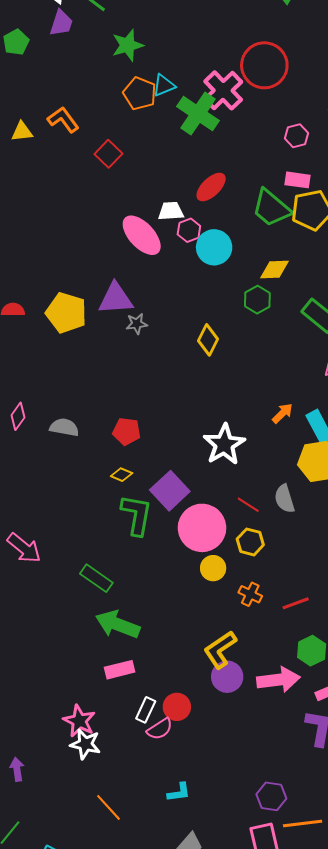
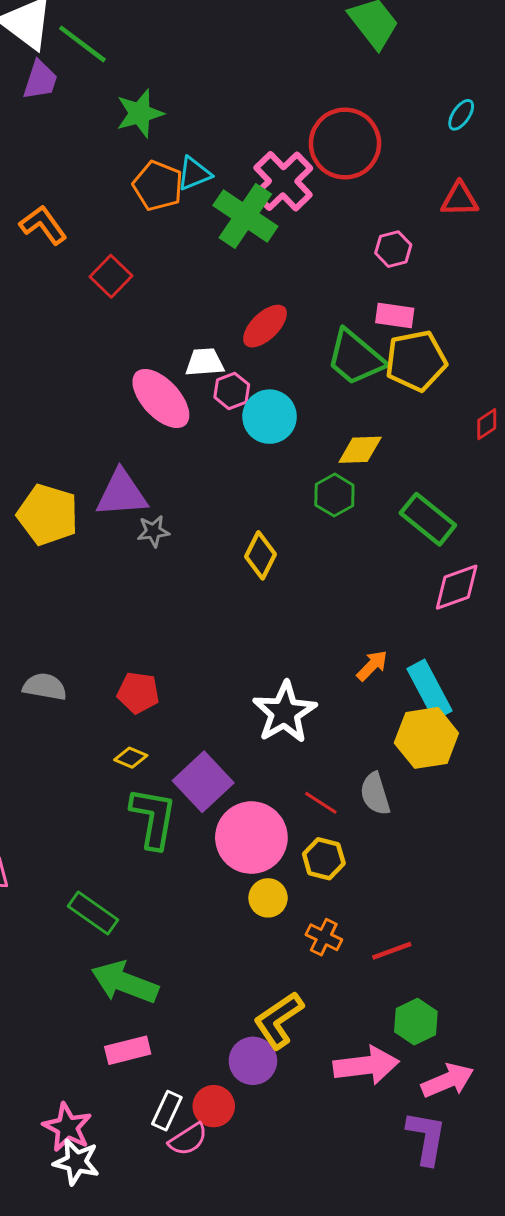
purple circle: (227, 677) -> (253, 1061), moved

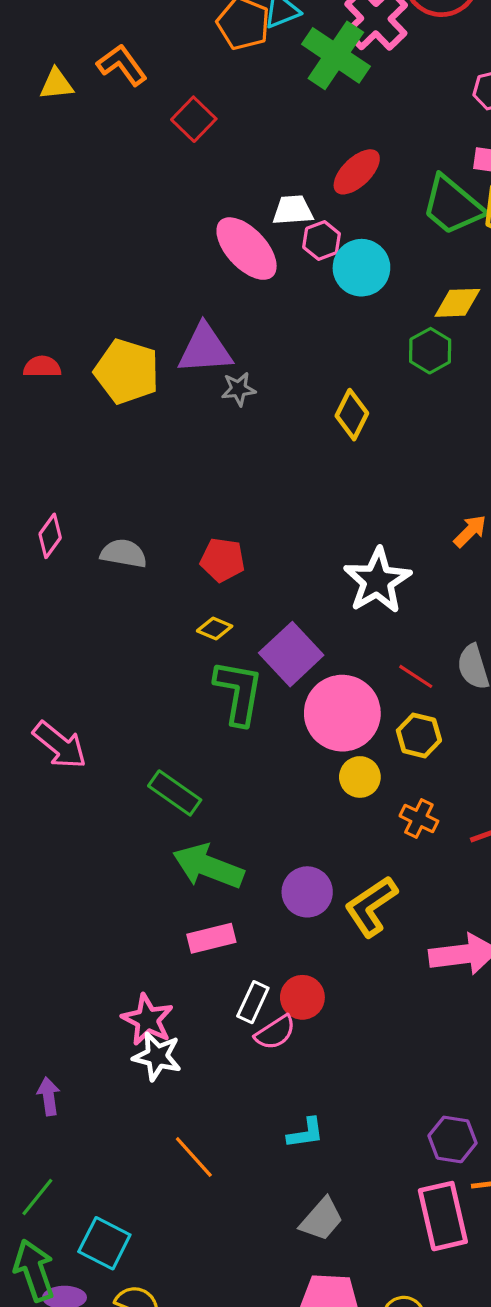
purple circle: (253, 1061) -> (307, 892), moved

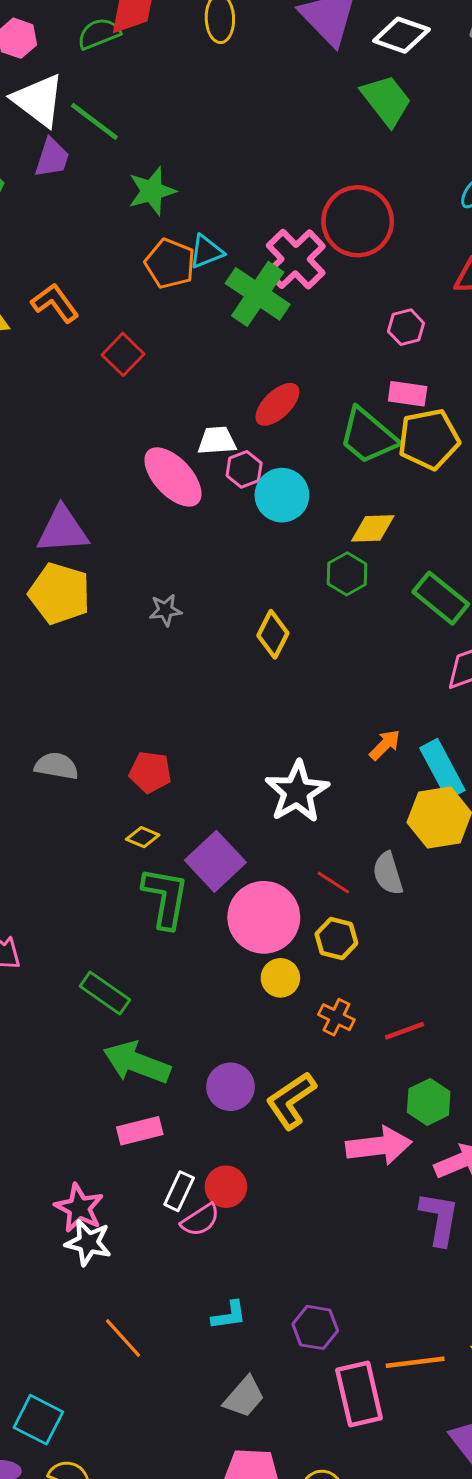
purple triangle: (205, 349) -> (63, 530), moved
purple hexagon: (452, 1139) -> (315, 1327), moved

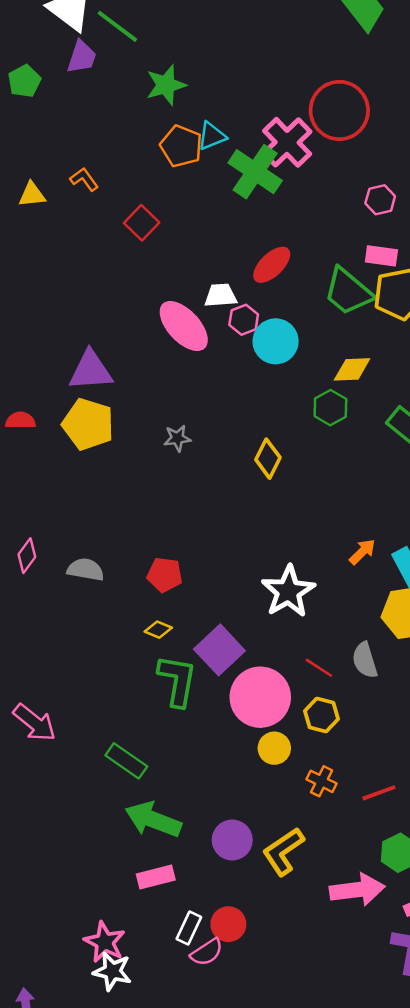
orange L-shape: (55, 303) -> (84, 179), size x0.7

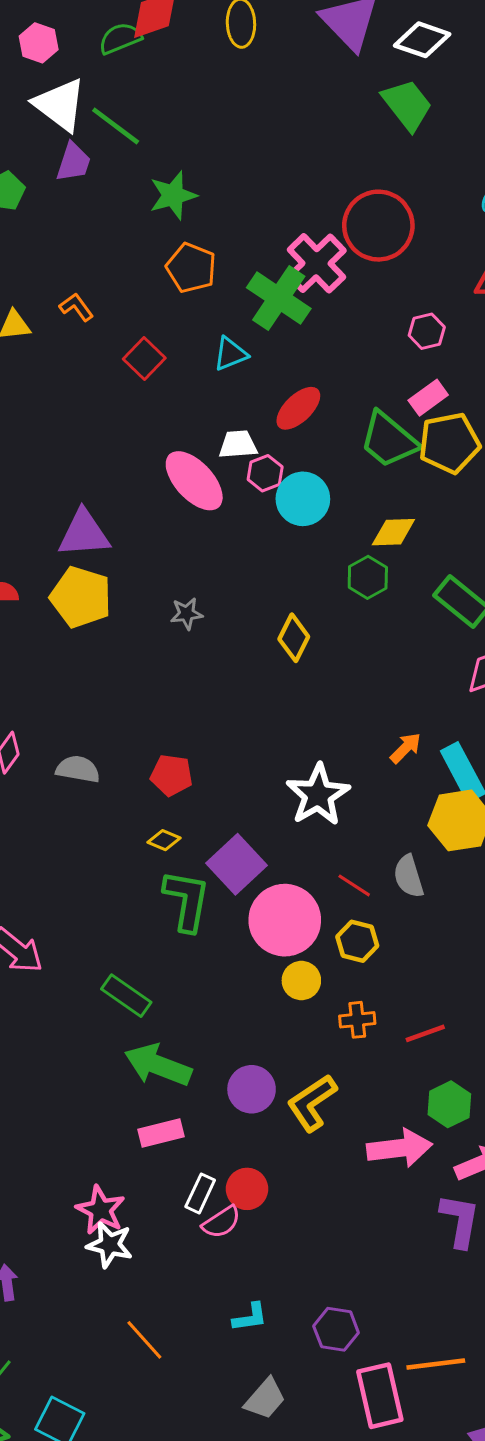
cyan triangle: (212, 136) -> (230, 354), moved
pink rectangle: (381, 256) -> (428, 398), turned -44
orange cross: (321, 781) -> (357, 1020), turned -32

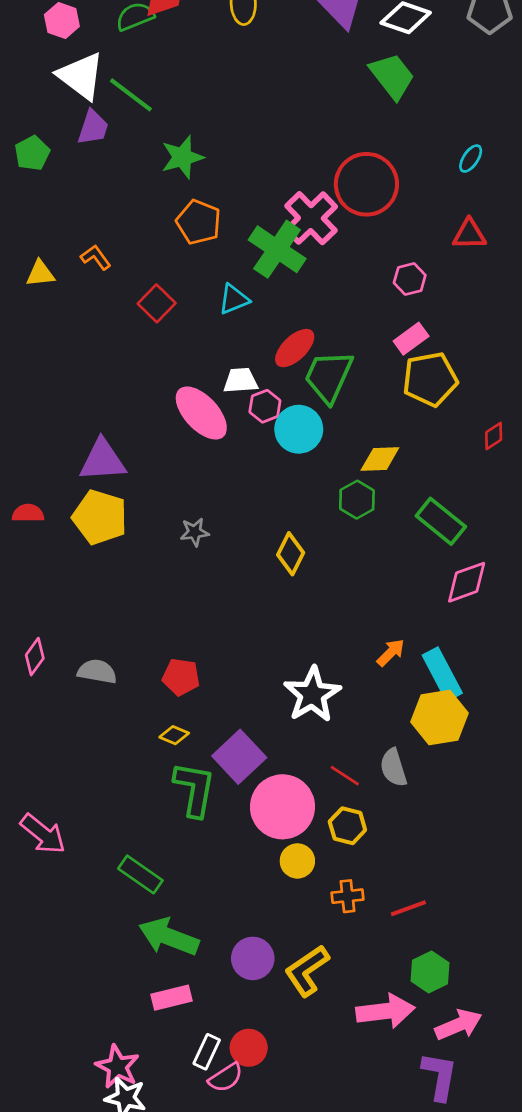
green trapezoid: (389, 440) -> (329, 376), moved, turned 74

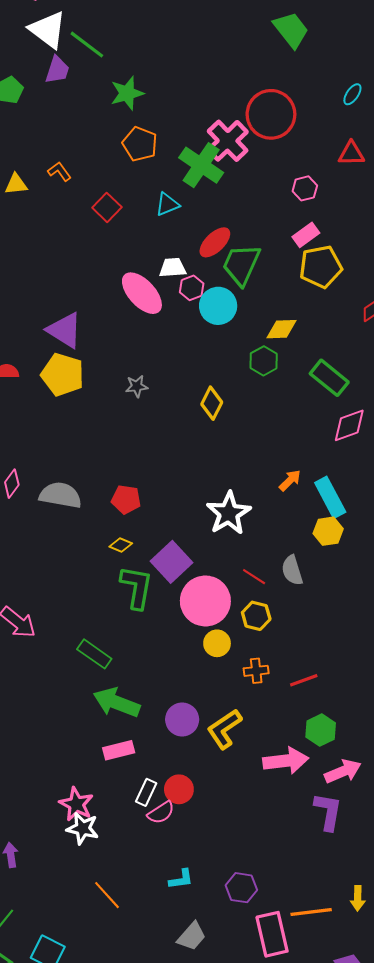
purple triangle: (103, 460) -> (65, 330), turned 36
gray semicircle: (97, 671) -> (60, 495), size x1.4
yellow hexagon: (439, 718) -> (328, 531), size x0.7

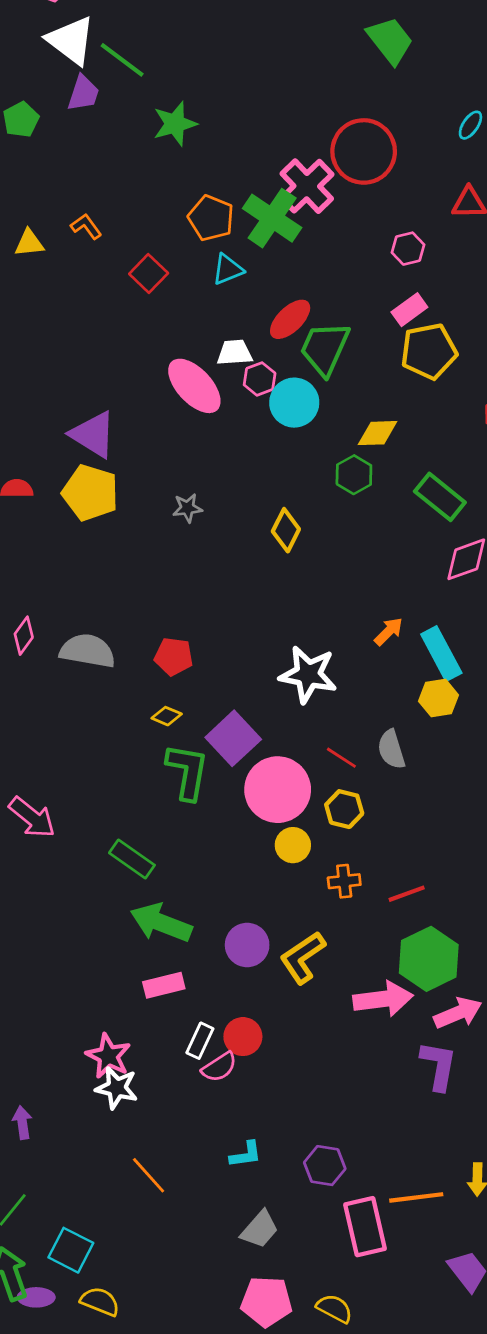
orange pentagon: (140, 144) -> (211, 218), moved
white star: (229, 513) -> (308, 674), turned -30
green hexagon: (321, 730) -> (429, 959), size x1.5

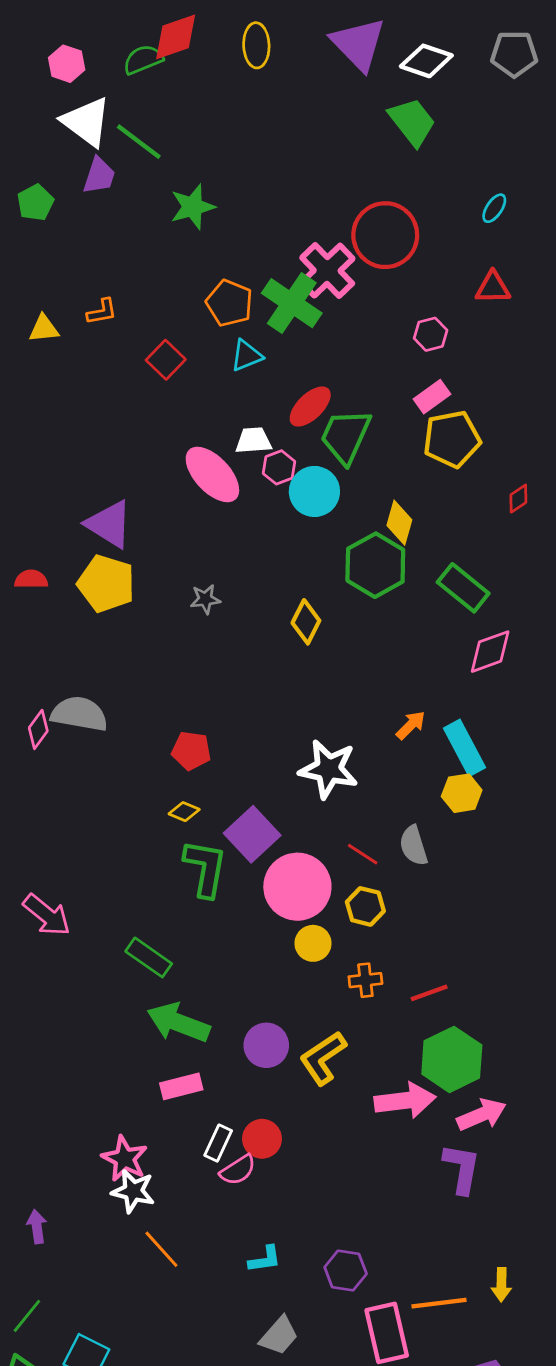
orange L-shape: (86, 226) -> (102, 312), turned 116
yellow diamond: (377, 433) -> (399, 523), turned -72
green hexagon: (354, 475) -> (375, 565), size x1.6
gray semicircle: (88, 651) -> (79, 714), moved
orange line: (149, 1175) -> (161, 1249), moved

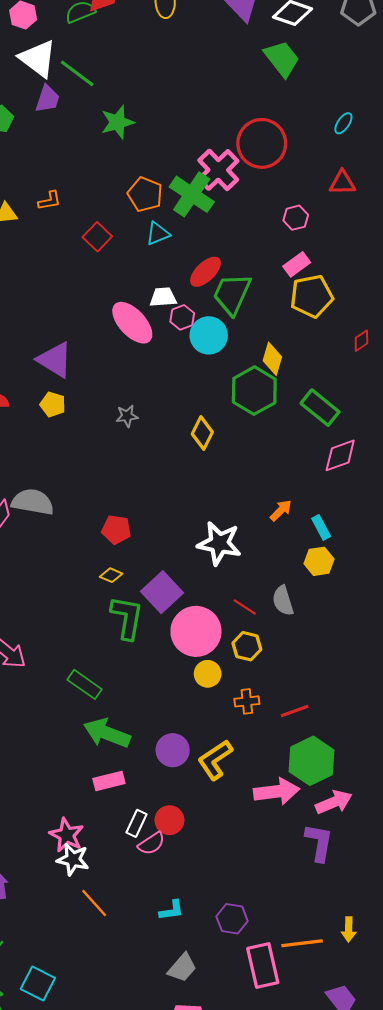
yellow pentagon: (106, 584) -> (53, 404), size x0.6
cyan rectangle: (465, 748) -> (321, 527), size x0.6

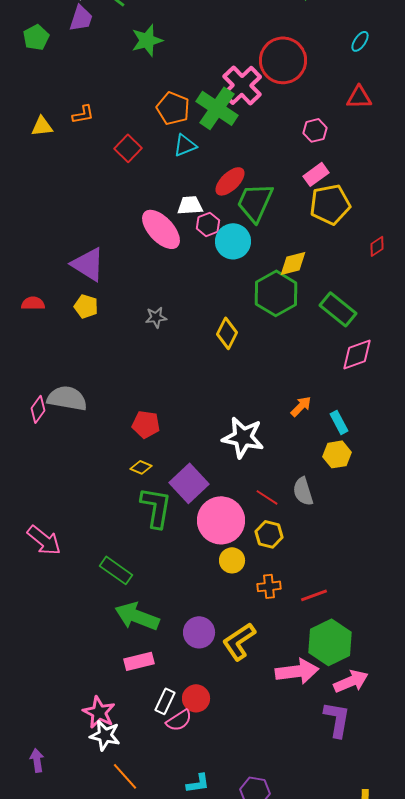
yellow diamond: (272, 359) -> (293, 263), turned 60

